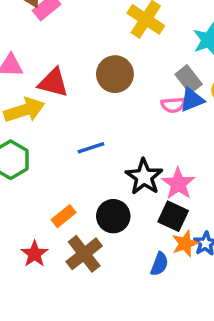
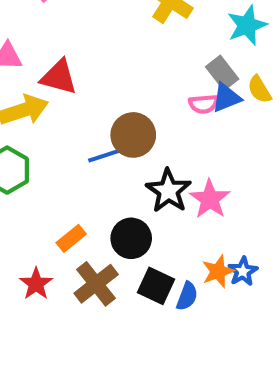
brown circle: (115, 74) -> (133, 135), moved
black square: (173, 216) -> (156, 286), moved

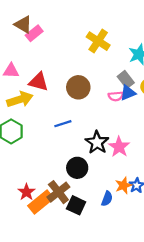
brown circle: (133, 135) -> (78, 87), moved
orange rectangle: (71, 238) -> (41, 202), moved, size x1.6
black square: (156, 286) -> (76, 205), moved

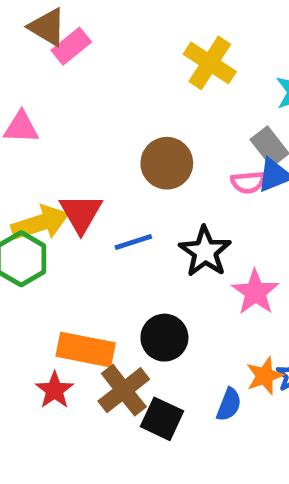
red triangle: (39, 82) -> (81, 213), moved, turned 45
yellow arrow: (20, 99) -> (40, 223), moved
black star: (97, 142) -> (205, 252), moved
orange rectangle: (41, 202) -> (86, 350), moved, turned 50

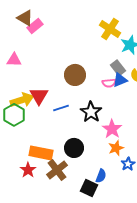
yellow cross: (210, 63) -> (110, 29), moved
orange star: (265, 376) -> (116, 148), moved
black square: (162, 419) -> (89, 188), moved

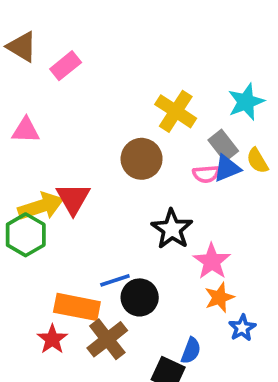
brown triangle: (25, 18) -> (22, 47), moved
yellow cross: (110, 29) -> (176, 111), moved
blue line: (61, 108) -> (115, 280), moved

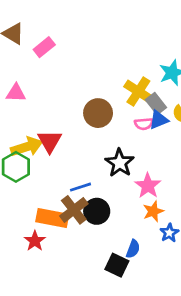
yellow cross: (176, 111) -> (138, 92), moved
blue line: (115, 280) -> (81, 187), moved
brown cross: (107, 339) -> (74, 210), moved

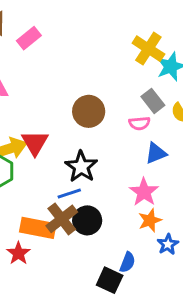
yellow cross: (138, 92) -> (148, 49), moved
blue triangle: (159, 120) -> (156, 153), moved
black star: (120, 163) -> (81, 167), moved

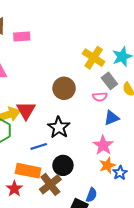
pink rectangle: (29, 38) -> (22, 37), turned 35
yellow cross: (148, 49) -> (94, 58), moved
blue line: (69, 194) -> (39, 146), moved
brown cross: (62, 219) -> (50, 184), moved
blue star: (168, 244) -> (120, 173), moved

